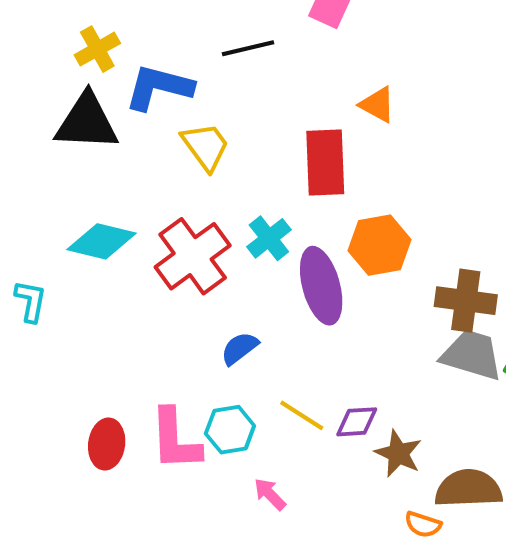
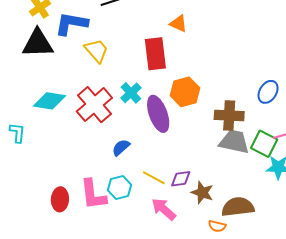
pink arrow: (270, 494) -> (164, 209), moved, size x1.5

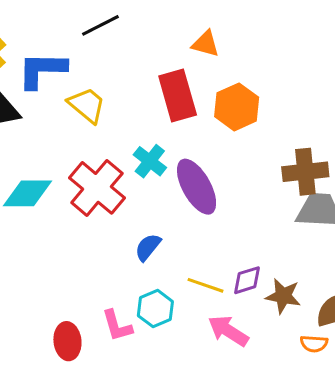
orange hexagon: (185, 92) -> (237, 107), moved
pink L-shape: (93, 195) -> (117, 326), size x0.7

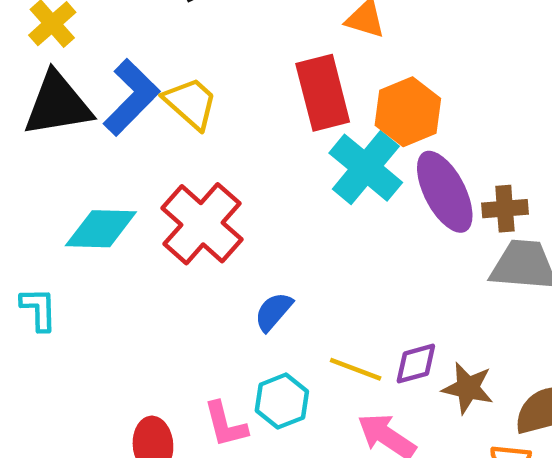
blue L-shape: (42, 70) -> (131, 97), moved, turned 132
cyan cross: (150, 161) -> (366, 168), moved, size x1.5
brown cross: (305, 172) -> (505, 209), size x0.7
purple ellipse: (197, 187) -> (445, 192), moved

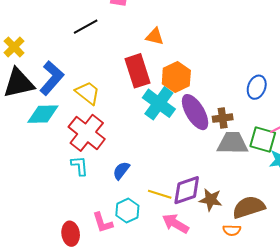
yellow trapezoid: (191, 103) -> (88, 93), moved
cyan diamond: (101, 229) -> (43, 114), moved
cyan L-shape: (39, 309) -> (80, 166), moved
purple diamond: (416, 364) -> (187, 190), size x1.5

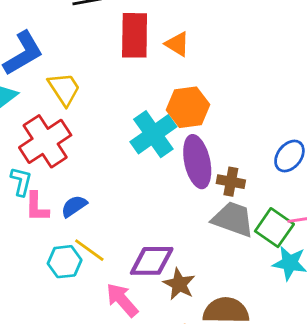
red rectangle: (137, 71) -> (135, 35), moved
yellow line: (160, 194) -> (89, 250), moved
pink L-shape: (103, 223) -> (37, 207), moved

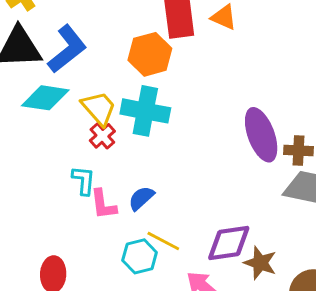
yellow trapezoid: (64, 89) -> (99, 108), moved
orange hexagon: (188, 107) -> (150, 54), moved
cyan cross: (153, 134) -> (145, 111), moved, turned -36
red cross: (45, 141) -> (102, 136), size x0.5

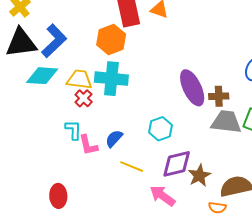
yellow trapezoid: (99, 108) -> (79, 79), turned -36
cyan hexagon: (140, 256) -> (161, 129), moved
brown star: (260, 263) -> (199, 176), turned 30

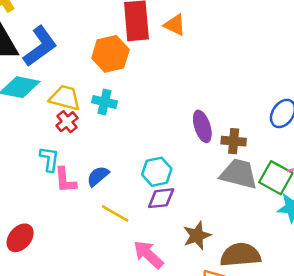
cyan cross: (111, 79) -> (104, 102), size x0.6
purple ellipse: (192, 88) -> (202, 126), size x0.7
purple diamond: (177, 164) -> (161, 198), moved, size x0.7
red ellipse: (58, 196) -> (20, 238), turned 35

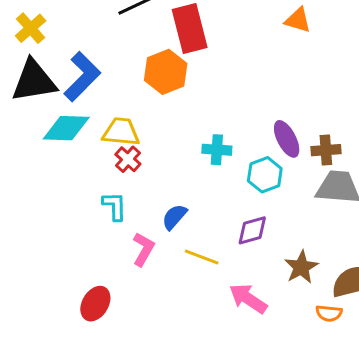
orange triangle: (175, 25) -> (298, 20), moved
cyan cross: (104, 102) -> (217, 150), moved
cyan hexagon: (157, 172) -> (265, 175), moved
pink L-shape: (65, 180) -> (143, 249), moved, turned -136

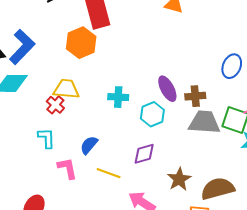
yellow trapezoid: (121, 132) -> (66, 89), moved
pink L-shape: (143, 249) -> (67, 168), turned -40

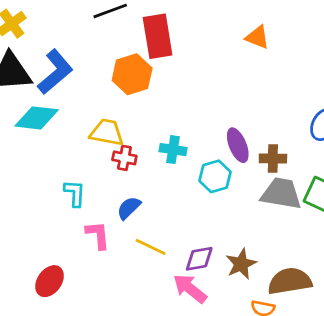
red cross: (55, 105) -> (124, 158), moved, turned -36
purple diamond: (144, 154) -> (199, 259), moved

